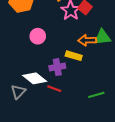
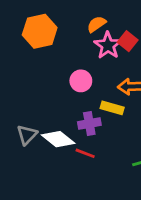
pink circle: (38, 36) -> (81, 81), moved
gray triangle: (18, 92) -> (27, 135), moved

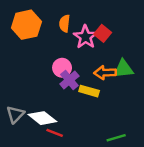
orange semicircle: (96, 24) -> (64, 23), moved, turned -49
purple cross: (89, 123) -> (69, 80), moved, turned -30
red line: (85, 153) -> (55, 133), moved

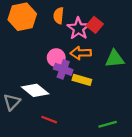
orange arrow: (105, 73) -> (81, 53), moved
purple cross: (69, 80) -> (63, 69), turned -30
white diamond: (42, 118) -> (35, 90), moved

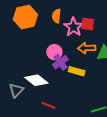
red square: (95, 25) -> (88, 24), turned -32
orange arrow: (81, 53) -> (87, 48), moved
purple cross: (63, 69) -> (60, 62), turned 35

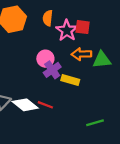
white diamond: (36, 80) -> (25, 105), moved
red line: (48, 105) -> (45, 105), moved

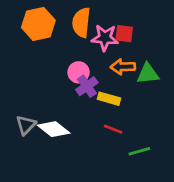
orange semicircle: (48, 18) -> (81, 22), size x1.5
pink star: (67, 30) -> (105, 38), turned -30
red line: (45, 105) -> (113, 129), moved

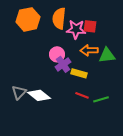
green line: (139, 151) -> (101, 99), moved

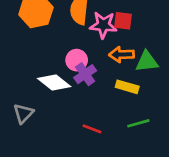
yellow rectangle: (79, 73) -> (127, 87), moved
white diamond: (39, 95) -> (54, 83), moved
red line: (82, 95) -> (92, 129), moved

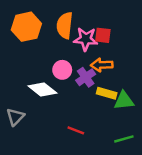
green triangle: (147, 61) -> (124, 101), moved
purple cross: (85, 74) -> (86, 77), moved
green line: (138, 123) -> (124, 139), moved

